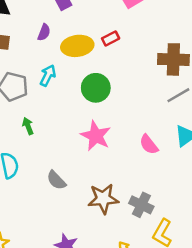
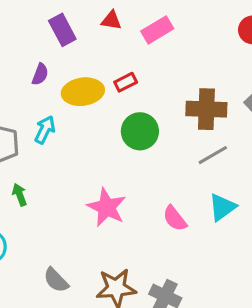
green circle: (96, 88) -> (140, 131), moved
gray semicircle: (56, 180) -> (56, 280), moved

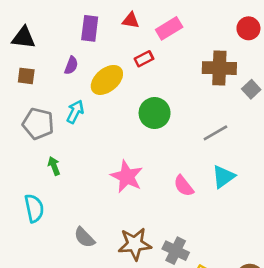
purple rectangle: (62, 30) -> (90, 28), turned 35
red rectangle: (126, 82) -> (144, 59), moved
yellow ellipse: (83, 92) -> (107, 80), turned -32
brown cross: (206, 109) -> (219, 68), moved

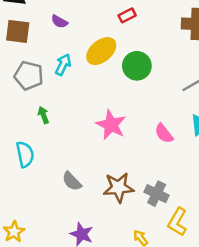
purple semicircle: (71, 65) -> (59, 22), turned 98
brown square: (26, 76) -> (18, 31), size x1.5
yellow ellipse: (107, 80) -> (101, 51), moved

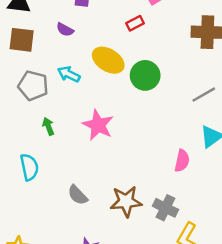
yellow ellipse: (101, 51) -> (108, 60), turned 72
cyan arrow: (63, 65) -> (69, 74), turned -90
pink star: (111, 125) -> (98, 125), moved
pink semicircle: (164, 133) -> (182, 161), moved, turned -130

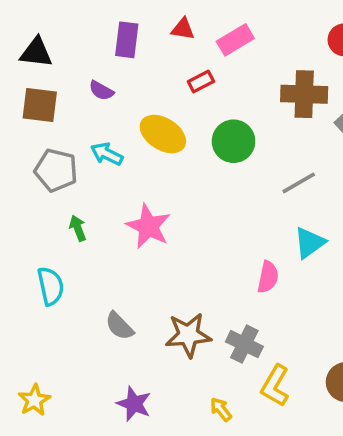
green circle: (145, 75) -> (234, 141), moved

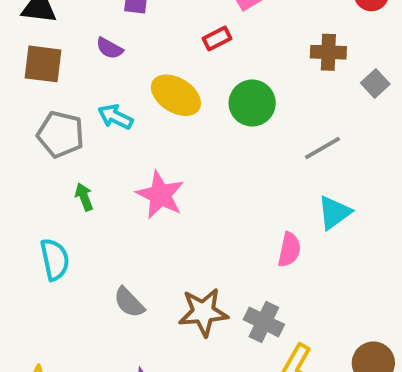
brown cross: (304, 94) -> (328, 52), size x0.7

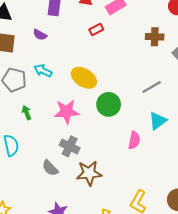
yellow ellipse: (176, 95) -> (84, 78), moved
green circle: (252, 103) -> (109, 104), moved
pink star: (160, 195) -> (67, 112), turned -30
gray cross: (264, 322) -> (70, 146), moved

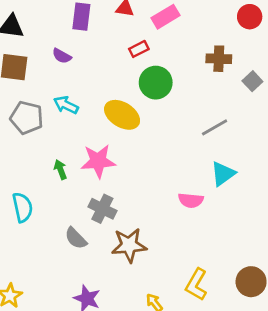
green circle: (109, 104) -> (156, 83), moved
green arrow: (27, 113) -> (60, 169), moved
pink semicircle: (134, 140) -> (191, 200), turned 84

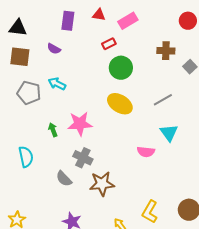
yellow ellipse: (122, 115) -> (120, 104), moved
cyan triangle: (223, 174) -> (169, 133), turned -30

